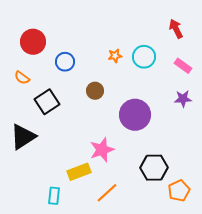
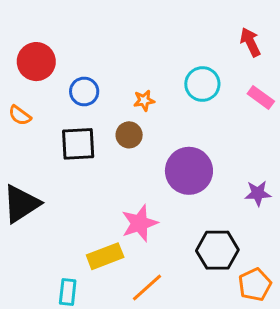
orange star: (115, 56) -> (144, 100), moved
purple star: (183, 99) -> (258, 193), moved
black square: (47, 102) -> (78, 144), moved, turned 30

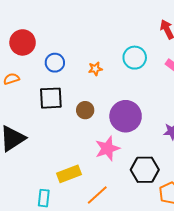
orange semicircle: (20, 115) -> (11, 79), turned 126
brown circle: (129, 135) -> (85, 110), moved
pink star: (140, 223) -> (107, 149), moved

